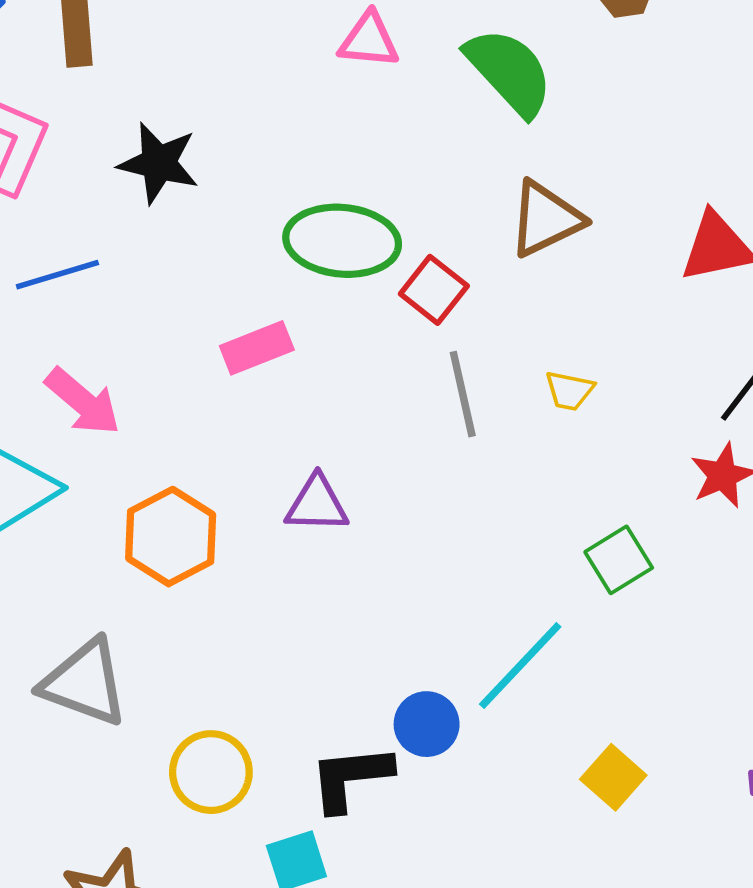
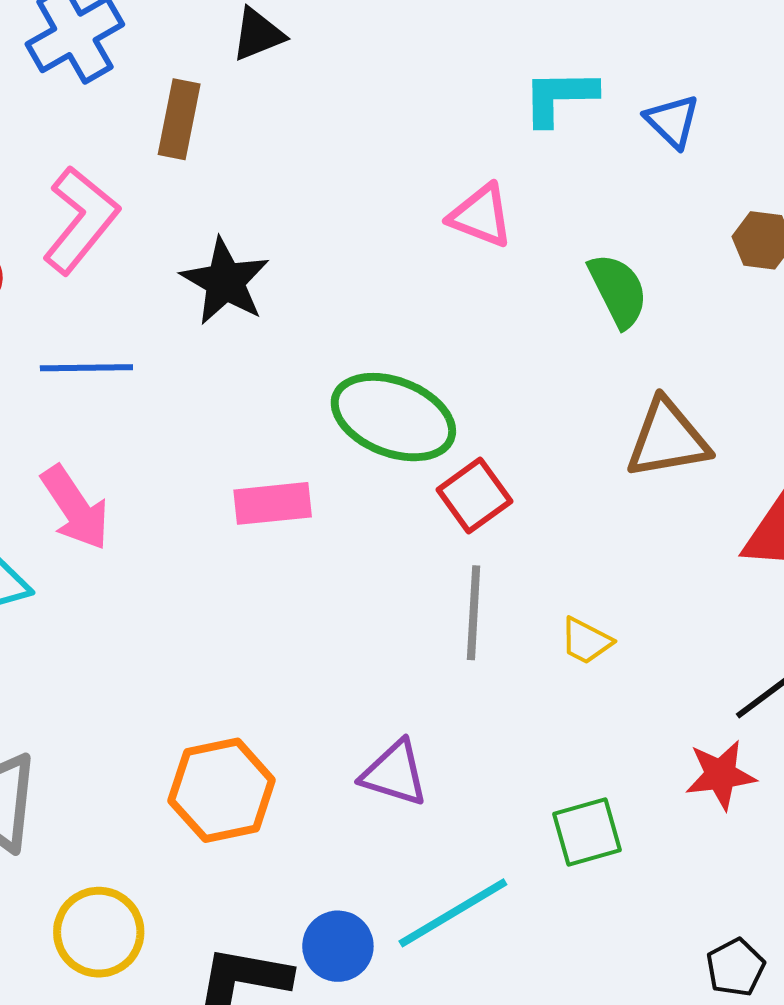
green semicircle: (509, 72) -> (618, 290), size x0.7
brown triangle: (546, 219) -> (668, 439), moved
purple triangle: (317, 504) -> (394, 773), moved
orange hexagon: (171, 537) -> (222, 790), moved

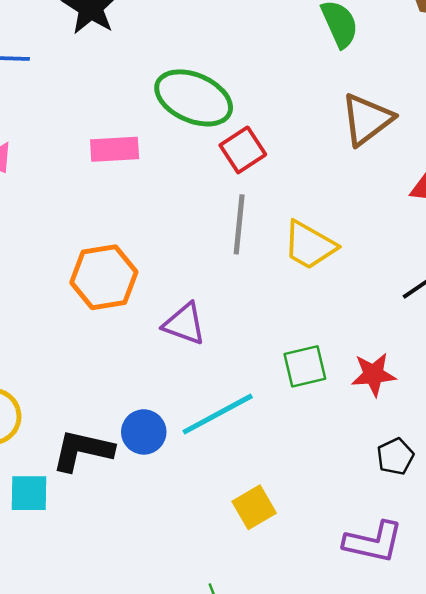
brown triangle: (668, 439) -> (367, 119), turned -30
yellow trapezoid: (586, 641) -> (310, 245), size x1.6
red star: (721, 775) -> (374, 374), moved
orange hexagon: (222, 790) -> (104, 277), moved

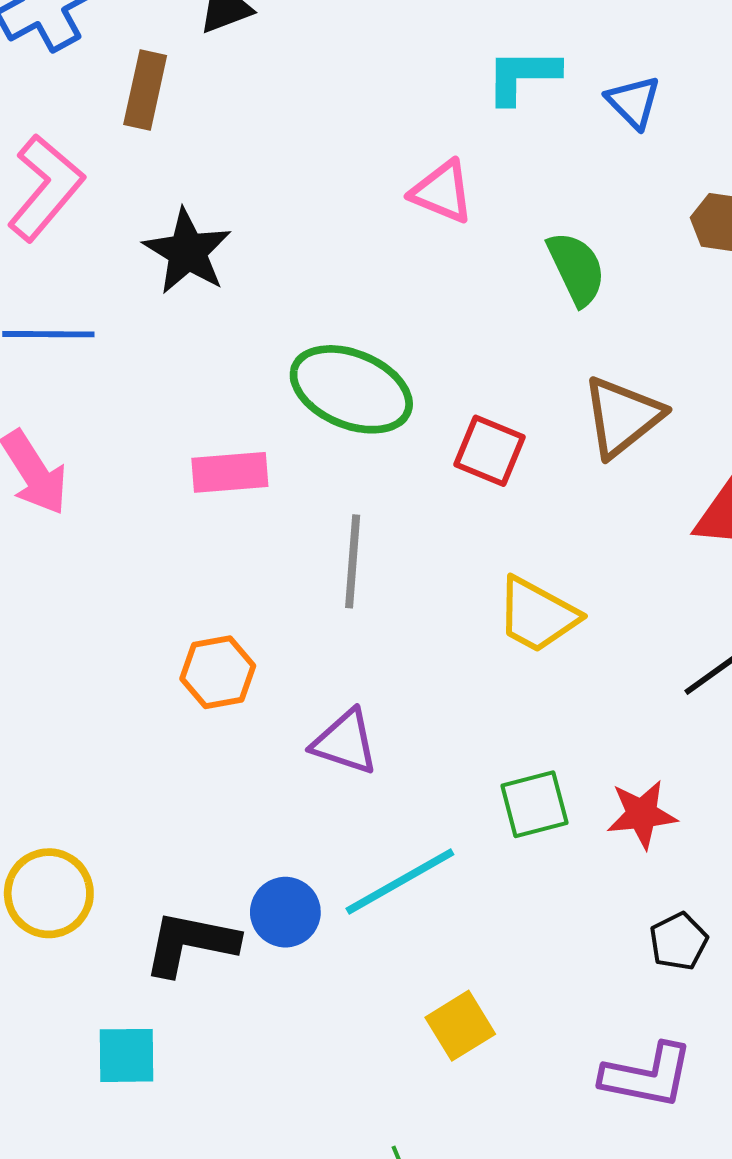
red square: (243, 150) -> (489, 451), moved, turned -33
gray line: (239, 224) -> (353, 561), moved
orange hexagon: (104, 277) -> (218, 672), size x0.7
cyan square: (29, 493) -> (126, 1055), moved

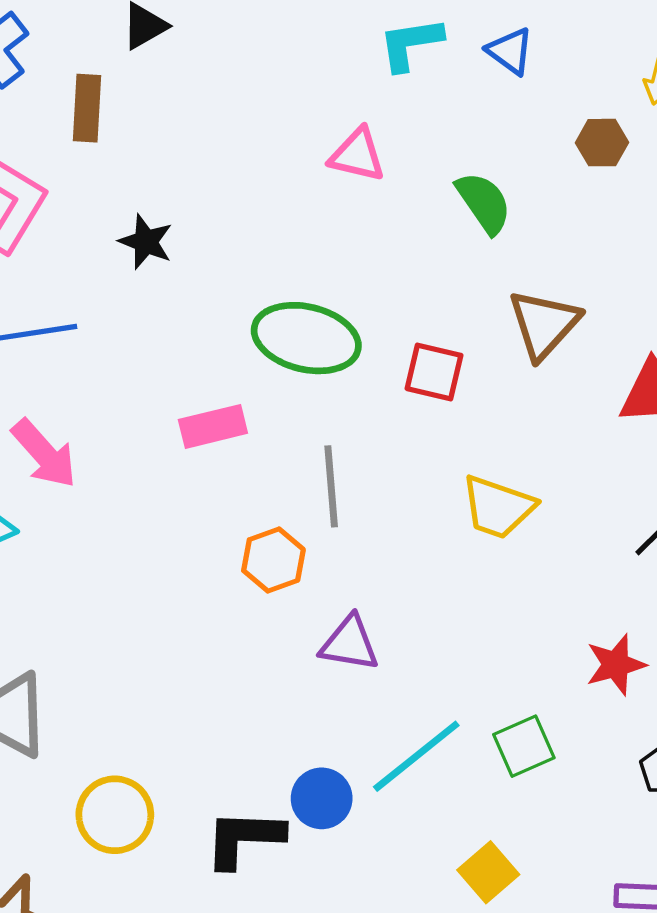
black star: (187, 252) -> (146, 242), size x0.7
orange hexagon: (218, 672) -> (273, 560), moved
green square: (534, 804) -> (524, 746), moved

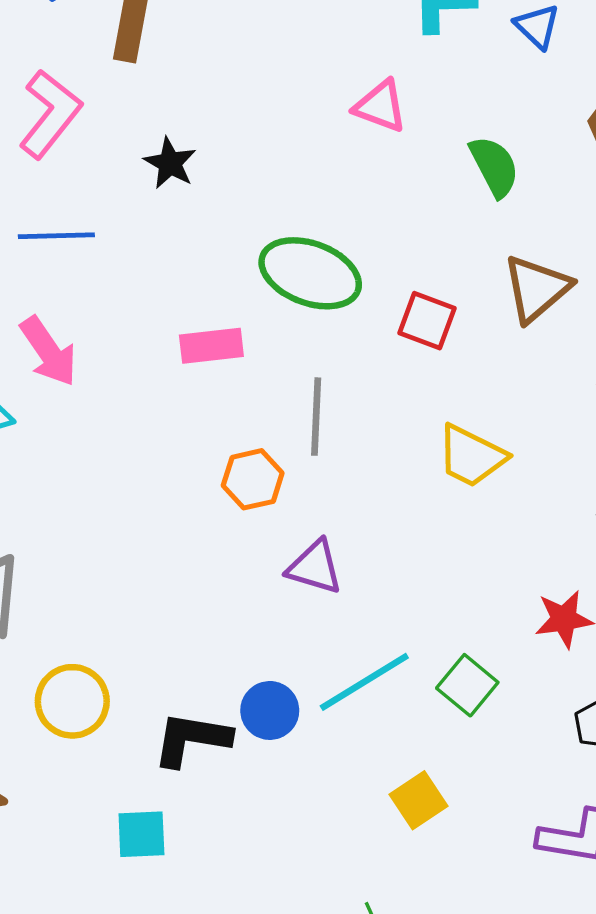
green square: (524, 746) -> (467, 685), turned -34

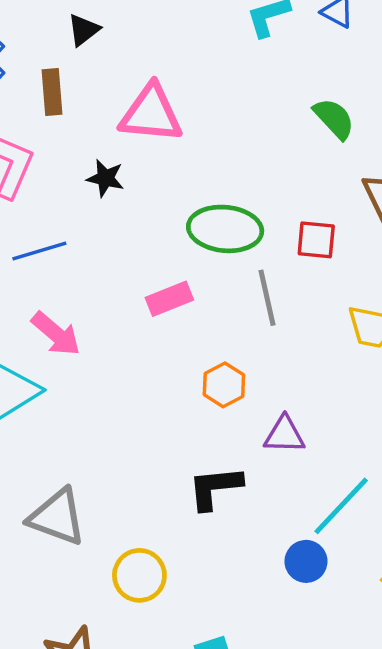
pink triangle: (380, 106) -> (151, 114), moved, size x1.6
gray line: (316, 417) -> (267, 298), moved
blue circle: (270, 710) -> (306, 561), moved
black L-shape: (192, 739) -> (215, 488), moved

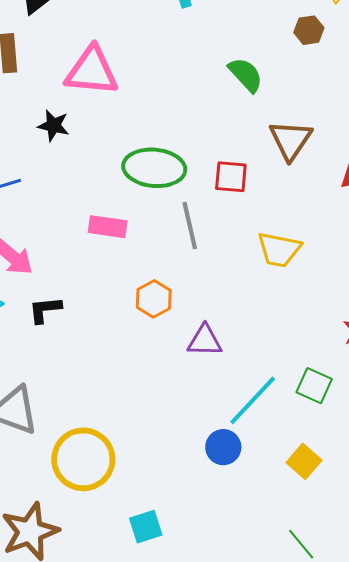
pink rectangle: (169, 299) -> (108, 227), turned 30
black L-shape: (215, 488) -> (45, 310), moved, size x0.7
yellow circle: (139, 575) -> (83, 459), size x1.4

